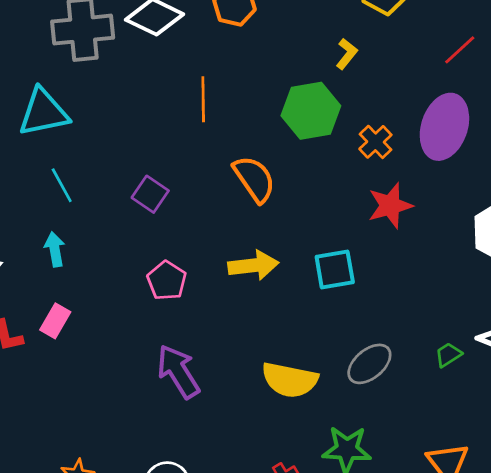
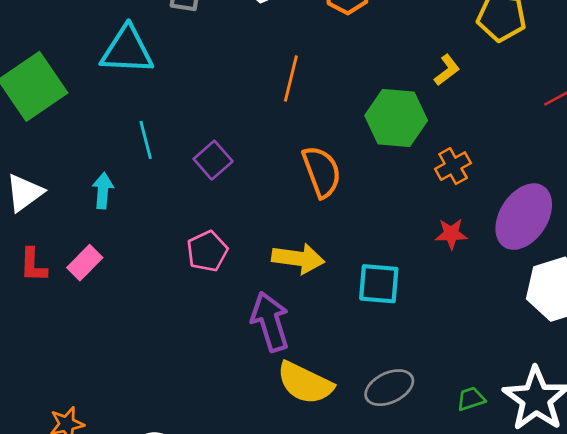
purple ellipse: (444, 127) -> (524, 217), moved
cyan line: (62, 185) -> (146, 140), moved
red star: (390, 206) -> (451, 234), size x0.7
purple arrow: (178, 372) -> (270, 322), moved

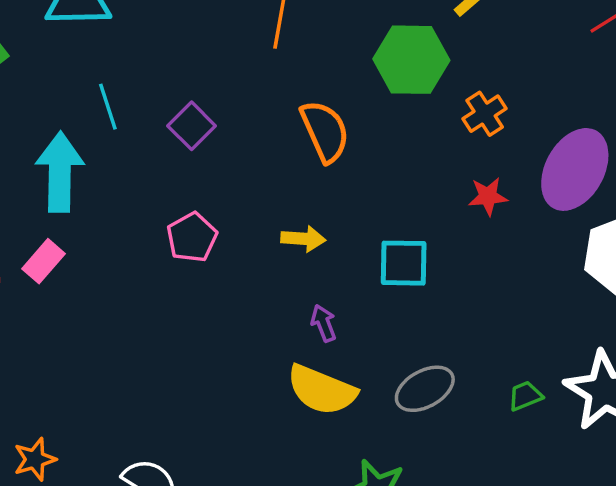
cyan arrow: (103, 191) -> (60, 172), size x1.8
yellow arrow: (298, 258) -> (303, 239), size x0.7
purple arrow: (270, 322) -> (324, 323), moved, size x0.5

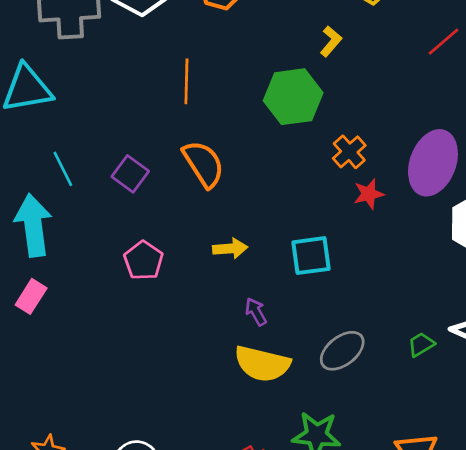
orange cross: (485, 114) -> (349, 152), moved
orange semicircle: (325, 131) -> (204, 164), moved

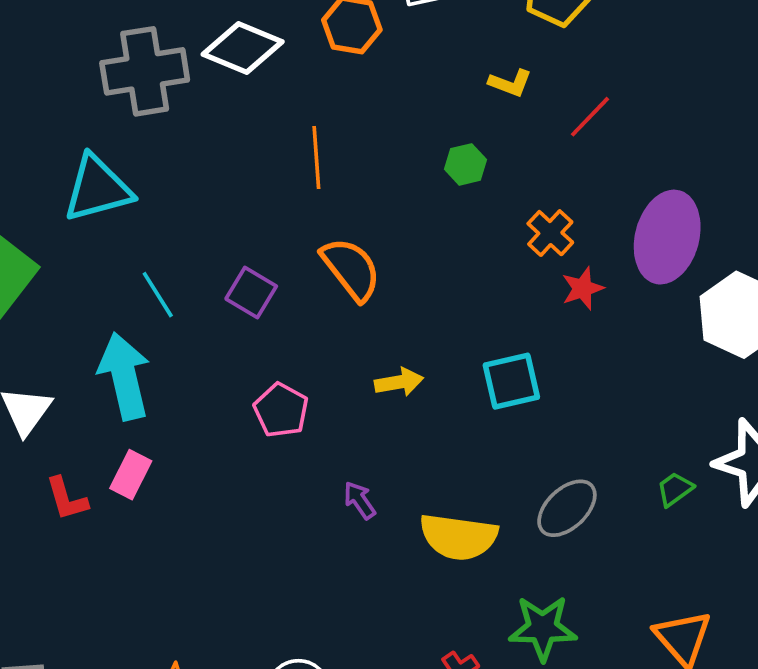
yellow L-shape: (331, 41) -> (510, 83), turned 76
red line: (444, 42) -> (590, 117), moved
green hexagon: (293, 97) -> (466, 164), size x0.5
purple arrow: (256, 312) -> (360, 500), moved

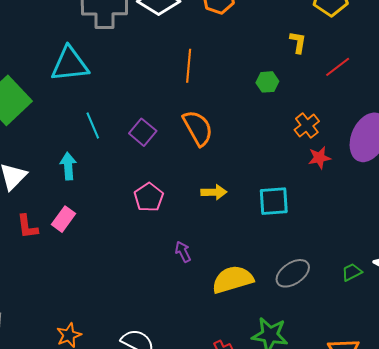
yellow L-shape: (510, 83) -> (298, 42), turned -110
cyan arrow: (124, 376) -> (68, 166), size x0.6
yellow semicircle: (458, 537) -> (233, 279), turned 147

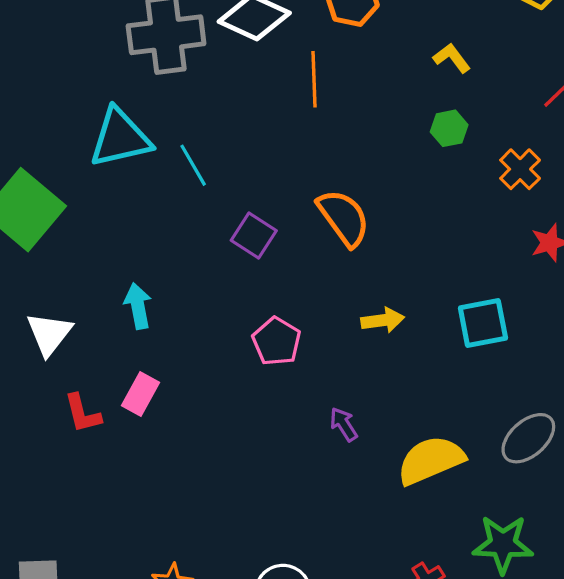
yellow L-shape: (298, 42) -> (452, 58), moved, turned -40
orange line: (189, 66) -> (314, 79), moved
orange cross: (307, 125) -> (520, 169), moved
cyan line: (93, 126) -> (193, 165), moved

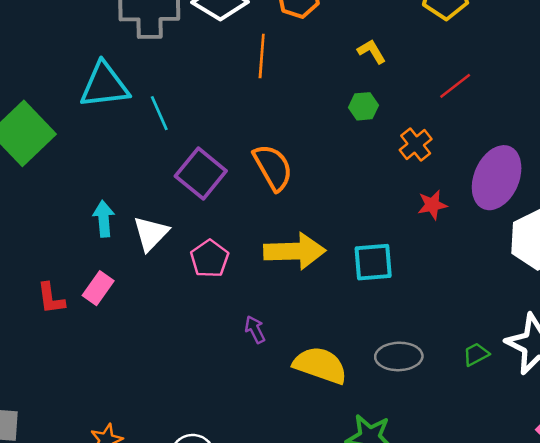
purple square: (254, 235) -> (201, 174), size x1.4
yellow arrow: (383, 320) -> (295, 251), size x1.8
white triangle: (49, 334) -> (151, 233), moved
gray ellipse: (528, 438) -> (399, 356), turned 33
yellow semicircle: (431, 460) -> (320, 365), turned 36

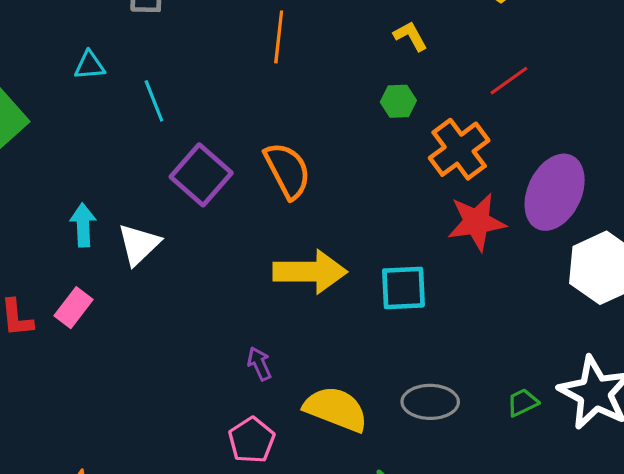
cyan triangle: (104, 85) -> (90, 65), size x0.5
orange cross: (416, 145) -> (459, 149), size x1.5
red star: (432, 205) -> (477, 222), size x1.6
pink pentagon: (210, 259) -> (252, 440), moved

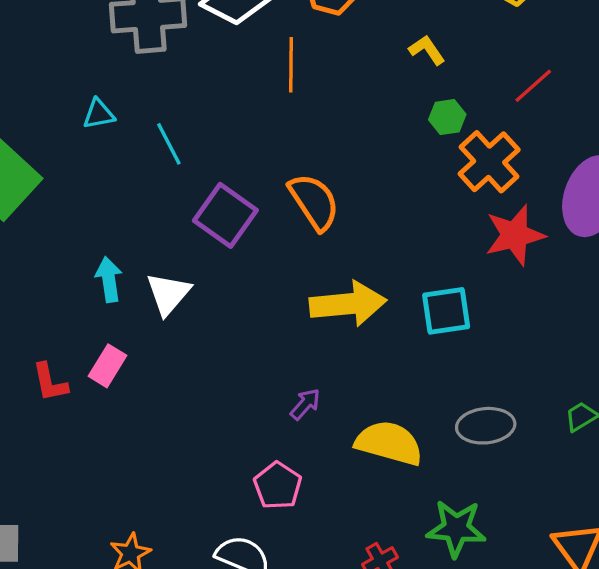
green hexagon: (398, 101) -> (447, 117), moved
purple arrow: (259, 364) -> (305, 404), turned 72
pink pentagon: (252, 440) -> (278, 486), moved

